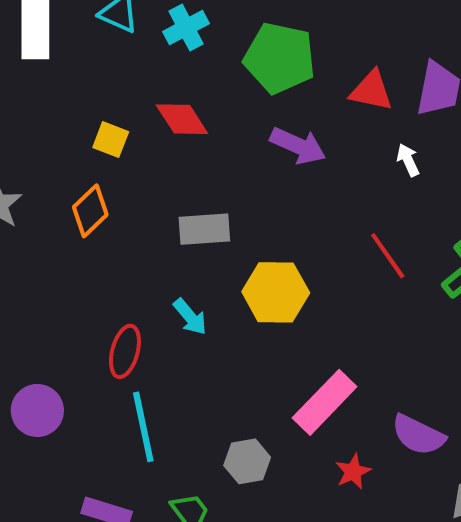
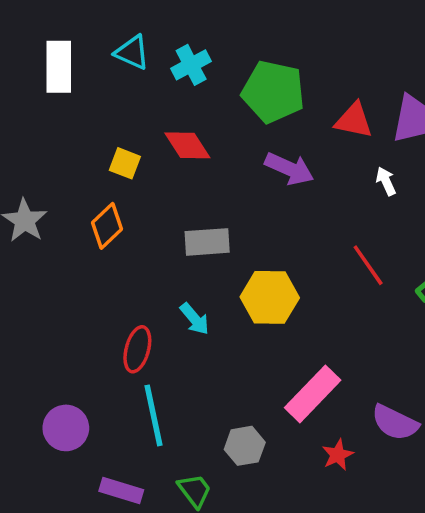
purple circle: (37, 410) -> (66, 428), moved

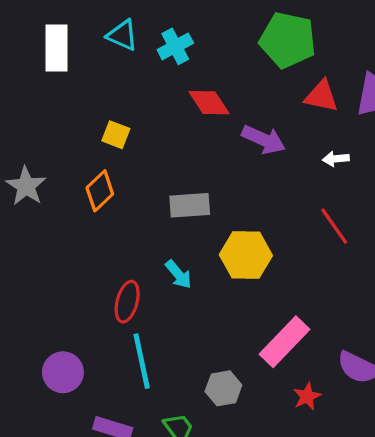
green pentagon: (273, 92) -> (288, 40), moved
red diamond: (187, 145) -> (209, 103), moved
white arrow: (386, 181) -> (336, 159), moved, turned -70

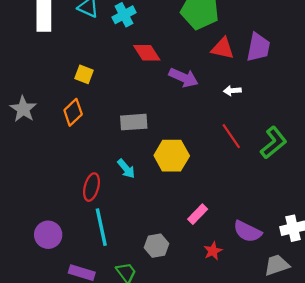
pink rectangle: (284, 342) -> (198, 214), size x0.6

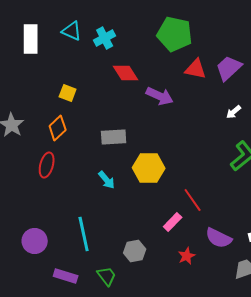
purple trapezoid: (258, 47) -> (229, 68), turned -144
white arrow: (232, 91) -> (234, 112), moved, turned -35
red line: (231, 136) -> (193, 200), moved
red ellipse: (91, 187) -> (47, 165), moved

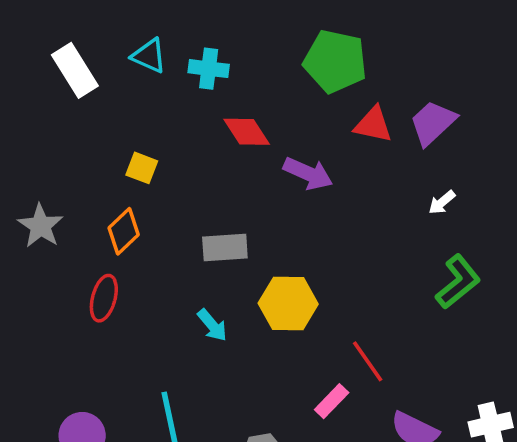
cyan cross: (105, 38) -> (209, 69), turned 35
white rectangle: (31, 39) -> (75, 70), turned -32

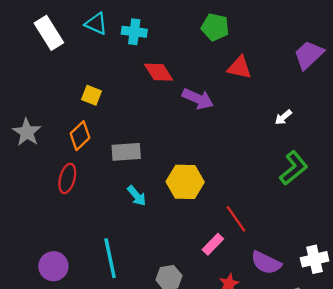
green pentagon: (335, 61) -> (215, 27), size x0.7
purple trapezoid: (433, 123) -> (309, 55), moved
gray rectangle: (225, 248) -> (126, 152), moved

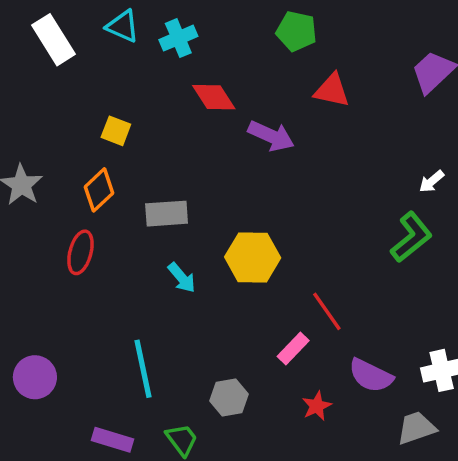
cyan cross: (134, 32) -> (178, 38), turned -30
white arrow: (283, 117) -> (431, 181), moved
purple circle: (53, 266) -> (35, 377), moved

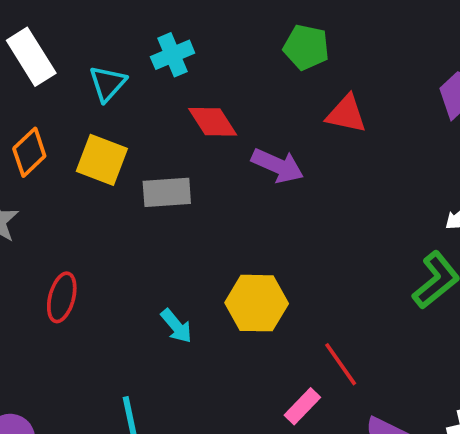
cyan triangle: (123, 26) -> (108, 83), moved, turned 48
yellow square: (116, 131) -> (102, 160), size x1.5
orange diamond: (99, 190) -> (29, 152), moved
gray rectangle: (167, 214) -> (167, 192), moved

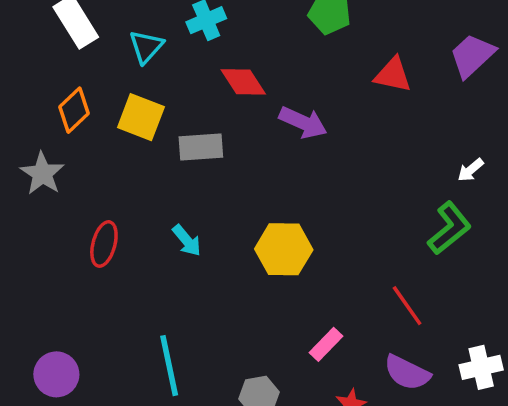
red triangle: (346, 114) -> (393, 75), moved
cyan arrow: (176, 326) -> (187, 240), moved
red line: (341, 364) -> (407, 306), moved

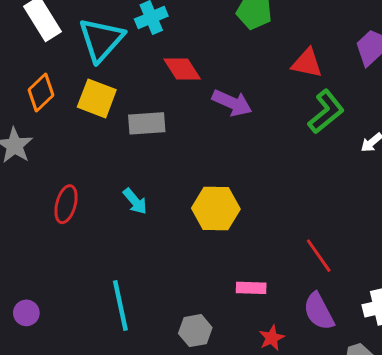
cyan triangle: (146, 47) -> (101, 40), size x1.6
green L-shape: (449, 228) -> (326, 112), moved
pink rectangle: (326, 344) -> (251, 288), turned 48
purple semicircle: (407, 373) -> (319, 311), turned 36
purple circle: (56, 374) -> (26, 313), size x0.7

